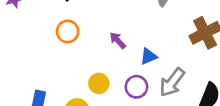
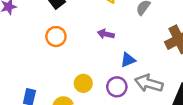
purple arrow: (118, 40) -> (106, 34), moved, turned -35
gray arrow: (172, 82) -> (149, 83), turned 68

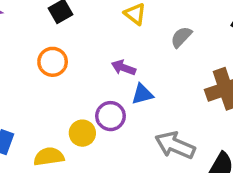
blue triangle: (128, 60) -> (142, 94), moved
purple circle: (117, 87) -> (110, 116), moved

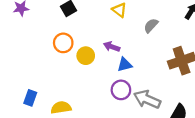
purple circle: (110, 116) -> (121, 90), moved
yellow circle: (82, 133) -> (86, 56), moved

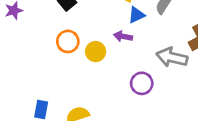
blue triangle: (125, 65) -> (136, 15), moved
gray arrow: (147, 99) -> (172, 57), moved

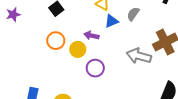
purple arrow: (123, 36) -> (91, 35), moved
purple circle: (142, 83) -> (95, 68), moved

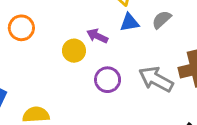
orange circle: (56, 41) -> (21, 28), moved
purple circle: (95, 68) -> (108, 80), moved

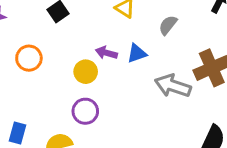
blue triangle: (129, 22) -> (137, 53), moved
purple circle: (108, 80) -> (85, 111), moved

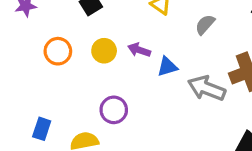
blue triangle: (137, 53) -> (167, 67), moved
yellow circle: (86, 72) -> (104, 51), moved

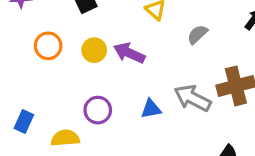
purple arrow: (139, 50) -> (129, 53), size x1.4
blue triangle: (167, 67) -> (151, 109), moved

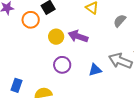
orange circle: (48, 46) -> (31, 20), moved
purple circle: (98, 110) -> (62, 65), moved

